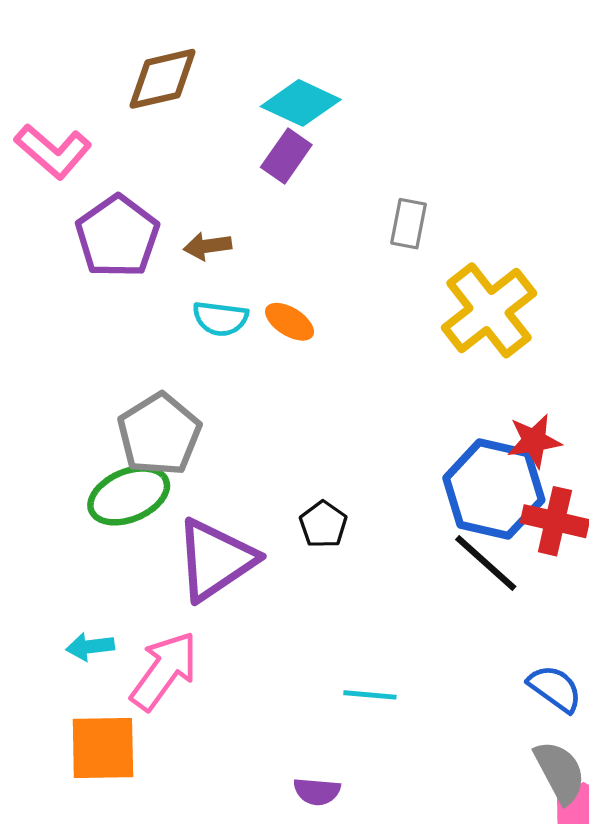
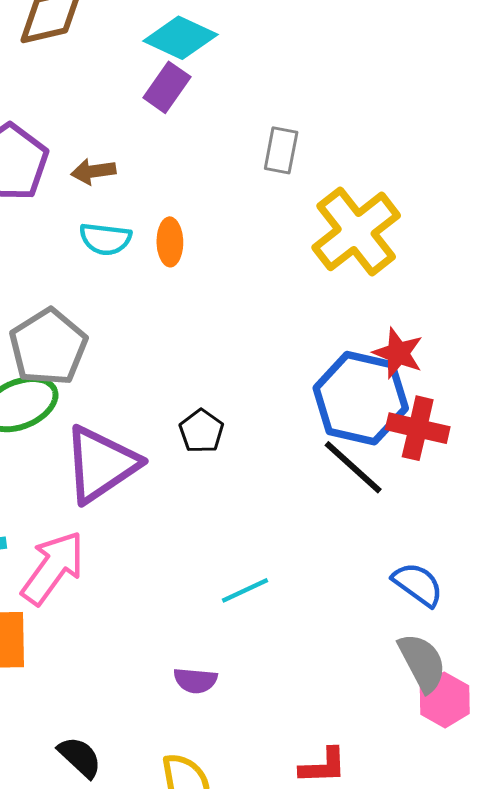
orange ellipse: (290, 322) -> (170, 242), turned 57
red star: (534, 441) -> (398, 353), turned 30
cyan line: (370, 695) -> (245, 590), turned -30

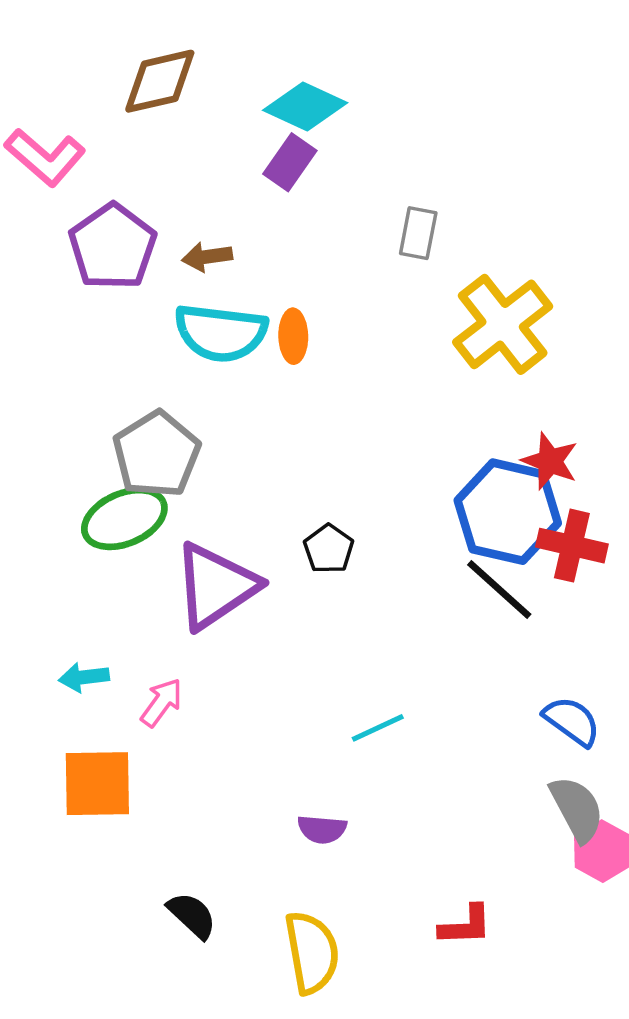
cyan semicircle: (105, 239) -> (221, 333), size x1.6
pink arrow: (53, 568) -> (162, 703), size x0.6

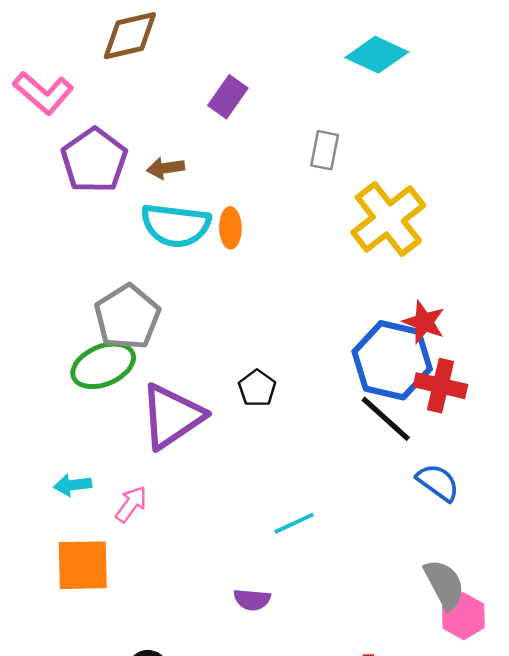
cyan diamond: (305, 107) -> (377, 55), moved
blue semicircle: (572, 721) -> (438, 482), moved

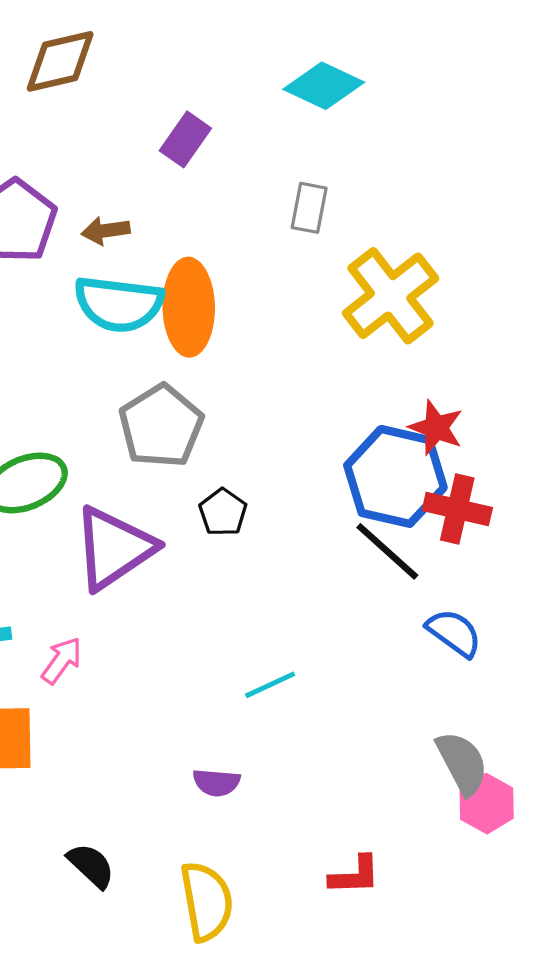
cyan diamond: (377, 55) -> (324, 86), moved
orange ellipse: (230, 228) -> (189, 307), size x1.8
gray pentagon: (127, 317) -> (161, 426), moved

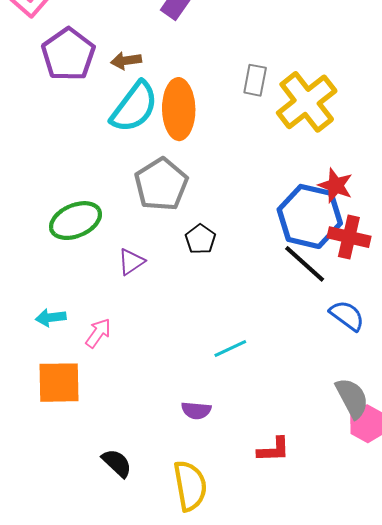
gray rectangle: (309, 208) -> (255, 80), moved
cyan semicircle: (119, 304) -> (134, 107), turned -60
purple triangle: (114, 548) -> (131, 262), size x0.5
red L-shape: (355, 875) -> (274, 450), moved

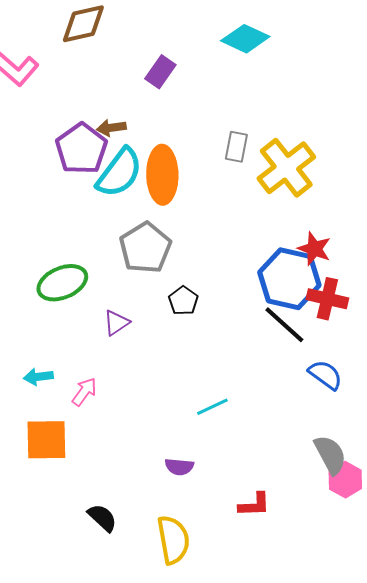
purple pentagon: (68, 54) -> (81, 149), moved

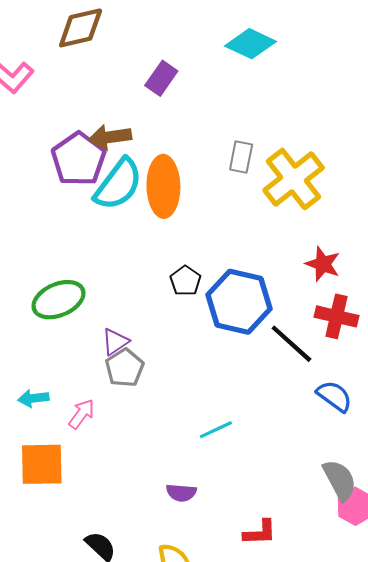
brown arrow: (111, 128) -> (110, 137), size x1.4
gray pentagon: (145, 248) -> (125, 368), moved, size x0.7
blue hexagon: (289, 279) -> (239, 302), moved
black pentagon: (183, 301) -> (185, 281), moved

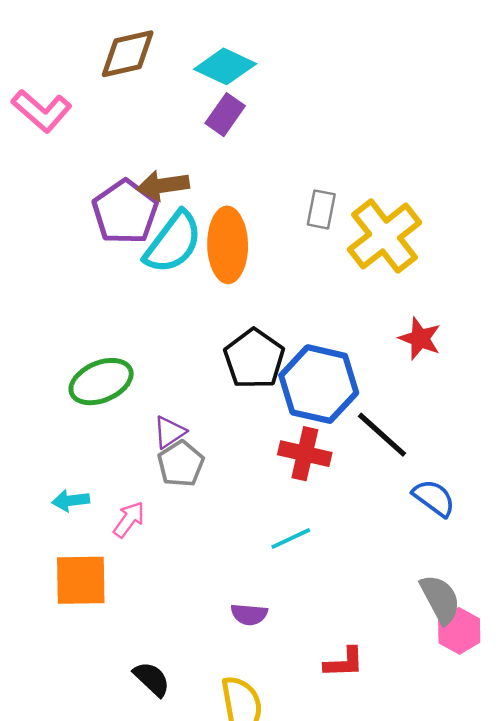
cyan diamond: (250, 44) -> (225, 66), moved
black pentagon: (185, 281) -> (254, 359), size x1.6
red cross: (337, 316) -> (305, 454), moved

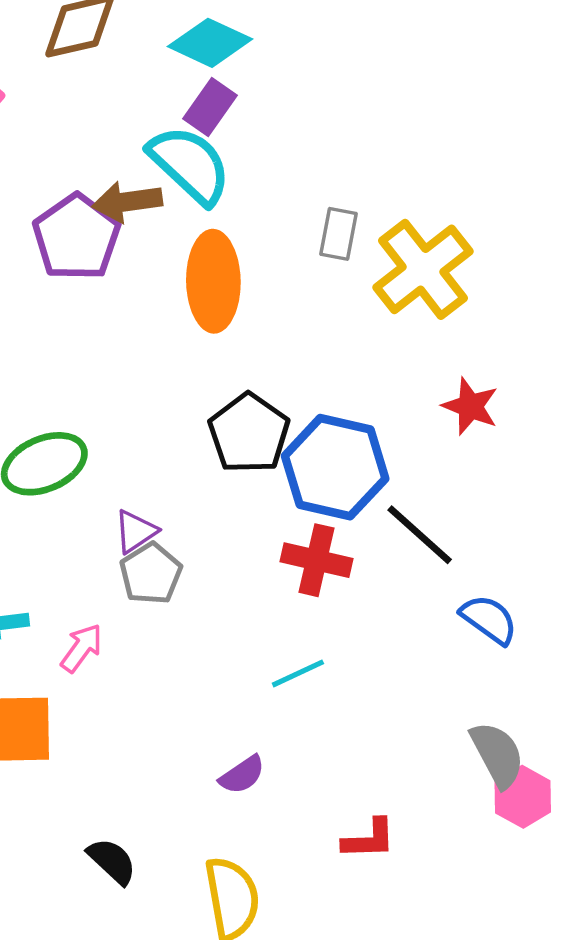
cyan semicircle: (173, 242) -> (190, 165), moved, turned -84
purple semicircle: (249, 614) -> (242, 775), turned -39

